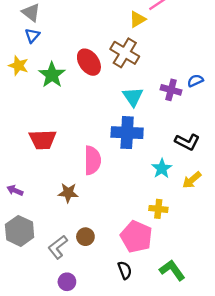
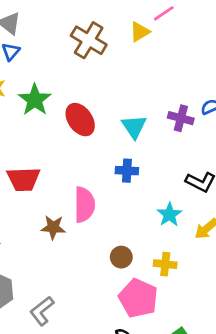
brown cross: (125, 53) -> (89, 40), moved
red ellipse: (89, 62) -> (80, 120), moved
blue cross: (127, 133) -> (127, 171), size x0.6
brown star: (68, 193) -> (53, 227), moved
brown circle: (85, 237) -> (121, 257), moved

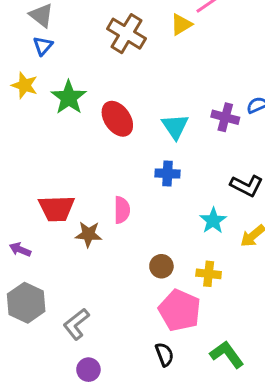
red trapezoid: (23, 179) -> (57, 208), moved
pink semicircle: (84, 205) -> (122, 210), size x0.7

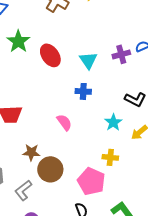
purple cross: (225, 117) -> (121, 54), turned -30
pink semicircle: (122, 210) -> (64, 122), moved, turned -36
brown star: (88, 234) -> (31, 152), moved
brown circle: (161, 266) -> (50, 169), moved, size x1.6

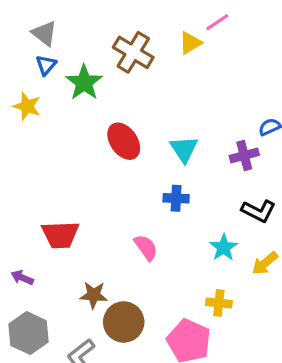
green star: (18, 41) -> (84, 82), moved
purple cross: (121, 54) -> (244, 155), moved

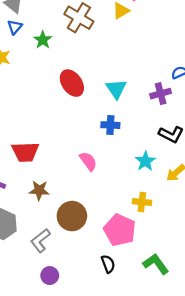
green star: (84, 82) -> (43, 40), size x0.7
brown star: (94, 295) -> (39, 190), moved

